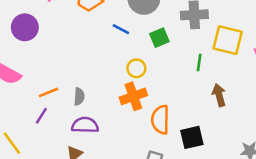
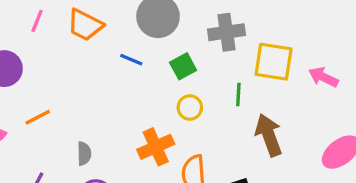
yellow circle: (136, 68) -> (190, 107), moved
orange line: (49, 92) -> (38, 117), moved
brown arrow: (219, 95) -> (269, 135), size x1.4

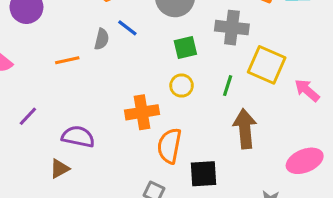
blue line: (131, 60) -> (127, 28), moved
orange line: (38, 117) -> (67, 60), moved
gray semicircle: (84, 154) -> (102, 39), moved

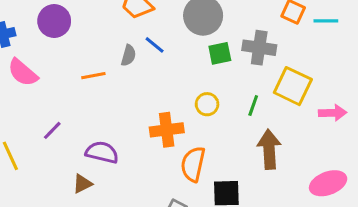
green square: (185, 47) -> (220, 53), moved
pink arrow: (307, 90) -> (333, 113), turned 136

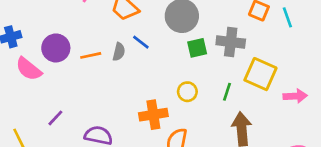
purple circle: (54, 21) -> (56, 48), moved
cyan line: (326, 21) -> (287, 17), turned 72
orange line: (93, 76) -> (91, 55), moved

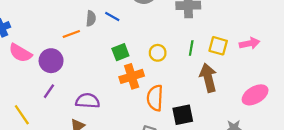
purple circle: (56, 48) -> (51, 61), moved
green square: (197, 48) -> (120, 52), moved
gray semicircle: (119, 52) -> (91, 18), moved
yellow square: (260, 74) -> (218, 46), moved, size x0.7

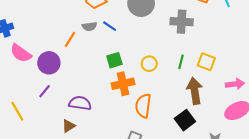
gray semicircle: (91, 18) -> (89, 26), turned 72
orange line: (71, 34) -> (70, 39), turned -42
pink arrow: (250, 43) -> (235, 84), moved
black square: (183, 115) -> (185, 120), moved, turned -30

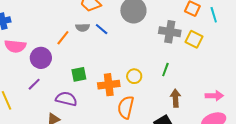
pink semicircle: (21, 53) -> (15, 46), turned -35
green square: (114, 60) -> (79, 74), moved
yellow square: (206, 62) -> (194, 39), moved
yellow circle: (149, 64) -> (134, 76), moved
brown arrow: (195, 91) -> (176, 98), size x0.7

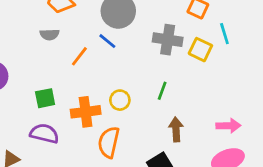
cyan line: (214, 15) -> (224, 34), moved
blue line: (102, 29) -> (107, 41), moved
orange line: (63, 38) -> (79, 56), moved
purple semicircle: (66, 99) -> (44, 134), moved

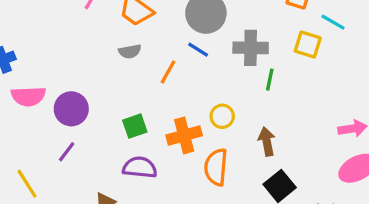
cyan line: (224, 34) -> (333, 22), turned -35
gray cross: (168, 40) -> (251, 48), moved
green line: (162, 91) -> (270, 80), moved
brown arrow: (176, 129) -> (267, 142), moved

